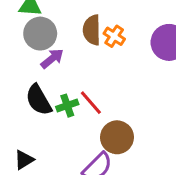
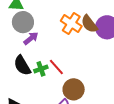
brown semicircle: (92, 30) -> (89, 24), moved, turned -36
orange cross: (114, 36) -> (71, 24), size x1.5

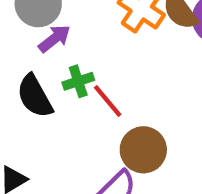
green cross: (41, 69) -> (78, 81), moved

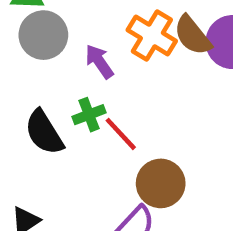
purple arrow: (54, 39) -> (99, 61), moved, turned -84

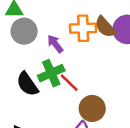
orange cross: (152, 36) -> (83, 28), turned -30
green cross: (89, 115) -> (51, 73), size x1.5

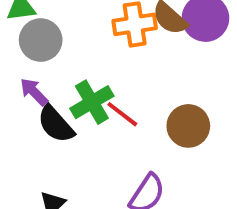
purple arrow: (55, 44) -> (34, 92), moved
brown circle: (92, 108) -> (188, 126), moved

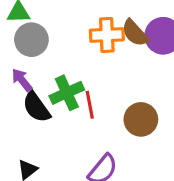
red line: (122, 114) -> (90, 105), turned 36

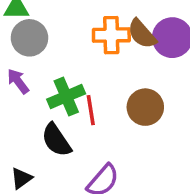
black semicircle: (36, 107) -> (56, 140), moved
brown circle: (141, 119) -> (145, 107), moved

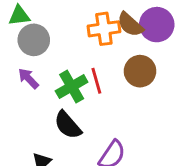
brown circle: (145, 107) -> (140, 71), moved
red line: (91, 110) -> (96, 81), moved

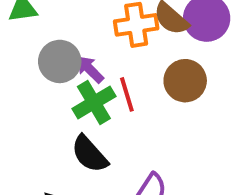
gray circle: (34, 40) -> (60, 61), moved
purple arrow: (28, 78) -> (90, 69), moved

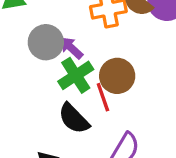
brown circle: (185, 81) -> (117, 76), moved
red line: (127, 94) -> (103, 97), moved

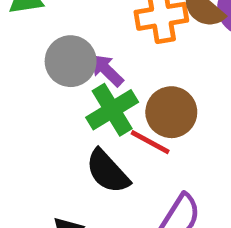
red line: (103, 97) -> (150, 142), turned -44

